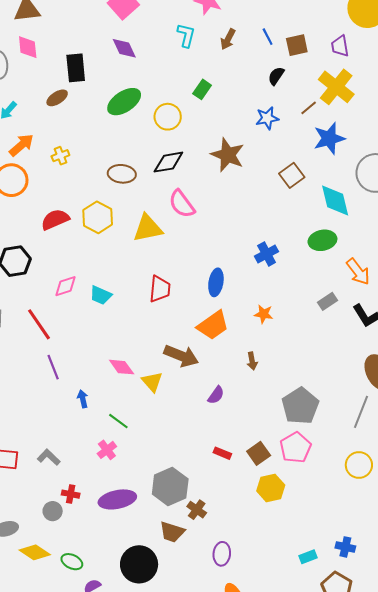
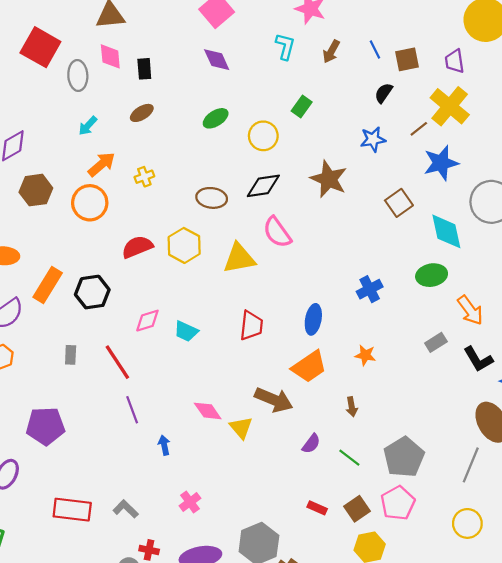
black rectangle: (76, 68) -> (144, 69), moved, size x0.7
green ellipse: (124, 102) -> (216, 118), size x0.7
green line: (118, 421) -> (349, 458), moved

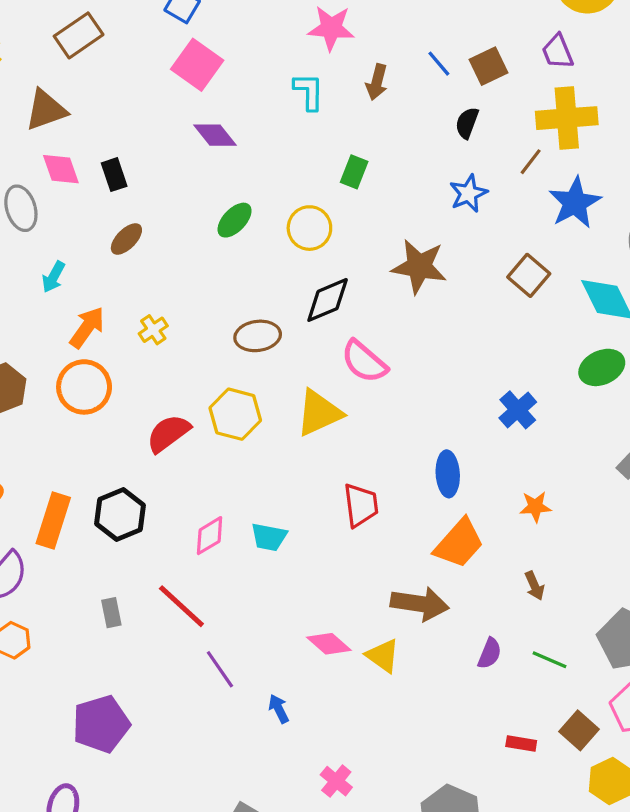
yellow cross: (450, 106) -> (567, 118), turned -30

